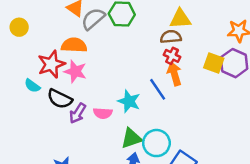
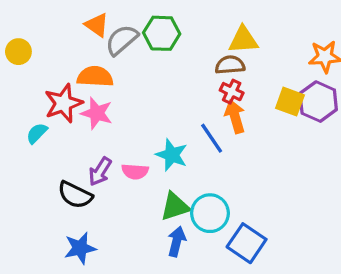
cyan semicircle: (32, 86) -> (37, 133), turned 98
black semicircle: (60, 99) -> (75, 195), moved

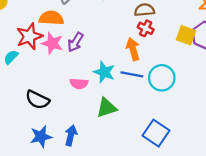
orange arrow: (235, 117) -> (133, 49), moved
blue line: (212, 138) -> (132, 74), moved, turned -45
purple arrow: (100, 172) -> (75, 42), moved
cyan circle: (210, 213) -> (162, 78), moved
blue arrow: (177, 241) -> (71, 135), moved

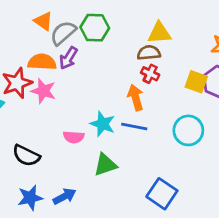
purple arrow: (75, 42) -> (68, 58), moved
cyan circle: (162, 78) -> (188, 130), moved
blue arrow: (71, 135) -> (64, 196), turned 48

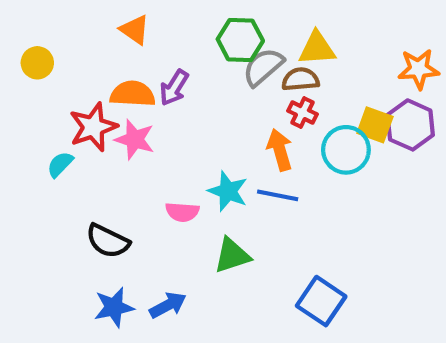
green hexagon: (95, 28) -> (240, 40), moved
gray semicircle: (63, 33) -> (263, 67), moved
cyan circle: (188, 130) -> (346, 150), moved

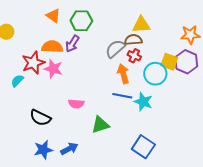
green hexagon: (240, 40) -> (81, 21), moved
gray semicircle: (263, 67) -> (115, 49), moved
cyan star: (228, 191) -> (143, 102), moved

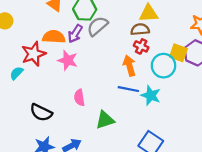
gray semicircle: (115, 49) -> (97, 26), moved
pink star: (53, 69) -> (68, 60), moved
pink semicircle: (76, 104) -> (79, 98), turned 77

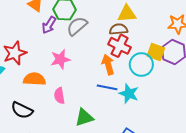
purple arrow: (75, 34) -> (49, 25), moved
orange semicircle: (54, 37) -> (34, 79), moved
red cross: (141, 46) -> (120, 46), size x1.5
pink star: (68, 60) -> (60, 59), moved, turned -30

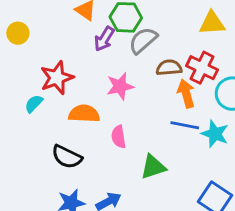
brown semicircle: (119, 29) -> (169, 68), moved

